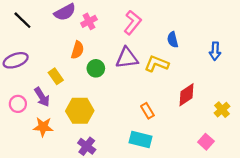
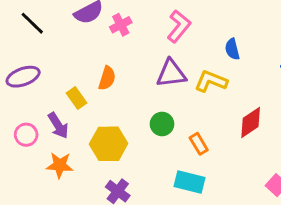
orange semicircle: (77, 50) -> (107, 78), moved
green circle: (96, 68) -> (162, 124), moved

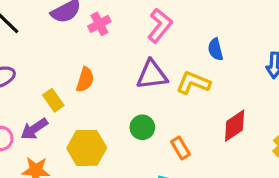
purple arrow: (58, 126) -> (34, 129), turned 88

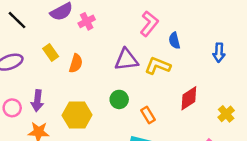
pink L-shape: (160, 26) -> (149, 24), moved
yellow rectangle: (53, 100) -> (51, 53), moved
purple arrow: (34, 129) -> (37, 101), turned -50

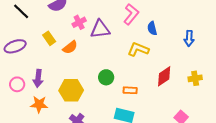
pink cross: (87, 21) -> (79, 22), moved
purple triangle: (126, 60) -> (100, 29), moved
orange semicircle: (76, 63) -> (70, 47), turned 35
yellow cross: (226, 114) -> (195, 78), moved, turned 32
orange rectangle: (148, 115) -> (130, 90), turned -56

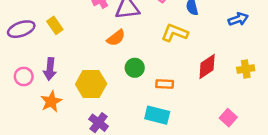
yellow rectangle: (49, 38) -> (55, 25), moved
blue arrow: (189, 38) -> (238, 19), turned -112
orange semicircle: (70, 47) -> (116, 38), moved
orange star: (39, 104) -> (51, 101), turned -30

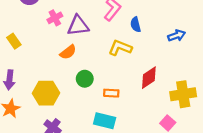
yellow cross: (246, 69) -> (183, 94), moved, size x1.6

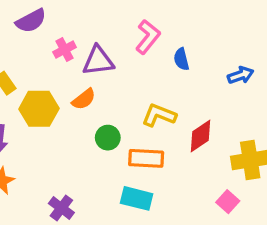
yellow L-shape: (120, 48) -> (159, 115), moved
yellow hexagon: (46, 93) -> (39, 109), moved
orange rectangle: (111, 93) -> (146, 158), size x1.5

